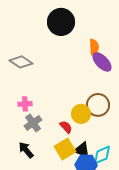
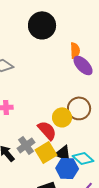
gray cross: (33, 123) -> (26, 145), moved
red semicircle: (66, 127) -> (47, 130), size x1.5
cyan diamond: (102, 155) -> (83, 158), turned 65

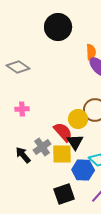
yellow square: (46, 152) -> (62, 154), turned 30
black triangle: (63, 153) -> (75, 142), moved, turned 36

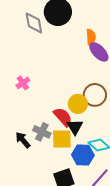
gray diamond: (18, 67) -> (34, 23), moved, turned 45
pink cross: (22, 109) -> (23, 83), moved, turned -32
gray cross: (42, 147) -> (42, 132), turned -30

